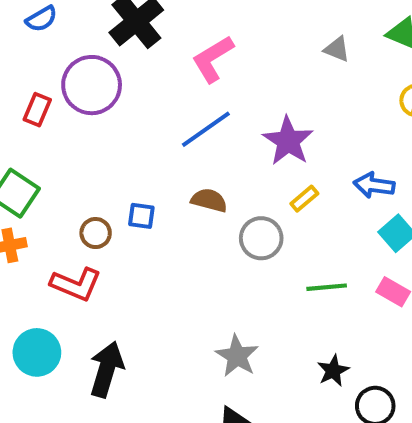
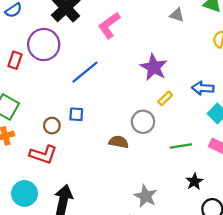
blue line: (206, 129) -> (85, 72), moved
brown semicircle: (209, 200) -> (119, 142), moved
gray star: (237, 356) -> (146, 196), moved
black star: (333, 371) -> (194, 181), moved

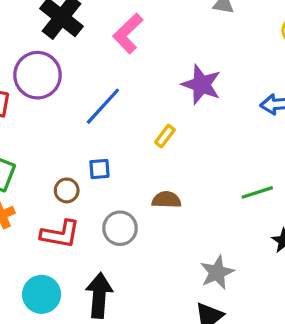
yellow rectangle: (165, 98) -> (165, 136), moved
gray circle: (143, 122) -> (120, 228), moved
gray star: (146, 196) -> (217, 272), turned 30

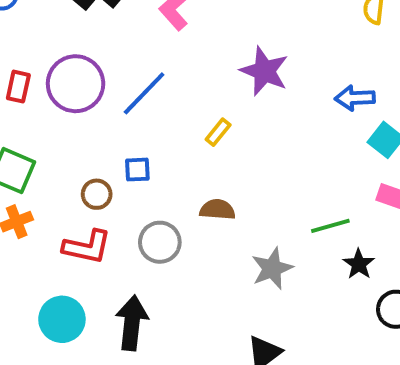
purple circle: (38, 75) -> (76, 84), moved
green line: (257, 192) -> (330, 226), moved
gray star: (217, 272) -> (272, 268), moved

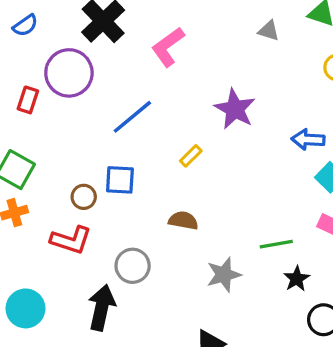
purple circle: (76, 84) -> (69, 73), moved
blue square: (137, 170) -> (120, 180), size x1.4
gray circle: (160, 242) -> (133, 266), moved
cyan circle: (62, 319) -> (25, 308), moved

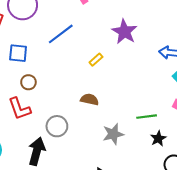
blue square: (120, 180) -> (18, 53), moved
red L-shape: (71, 240) -> (19, 109), turned 50

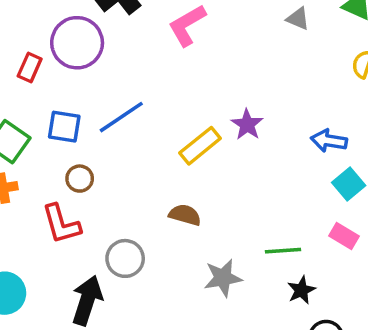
purple star: (124, 32) -> (247, 125), moved, size x0.7
blue line: (61, 34) -> (121, 117), moved
yellow rectangle: (96, 60) -> (200, 146), size x1.6

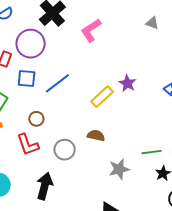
blue square: (64, 127) -> (27, 79), moved
gray circle: (125, 258) -> (65, 150), moved

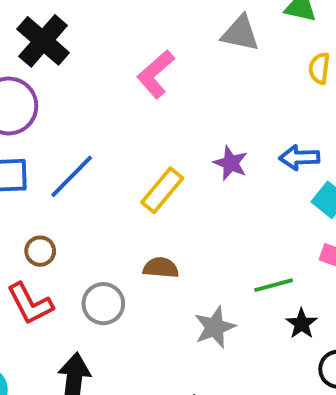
gray triangle: (152, 23) -> (240, 33), size x1.5
pink L-shape: (91, 30) -> (156, 74), moved
purple star: (127, 83) -> (231, 163), moved

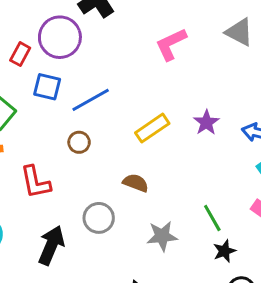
brown circle: (40, 251) -> (79, 142), moved
green line: (274, 285) -> (212, 218), turned 60
gray circle: (103, 304) -> (99, 218), moved

